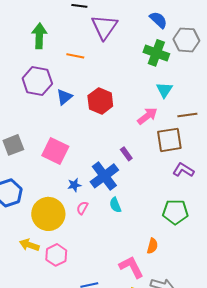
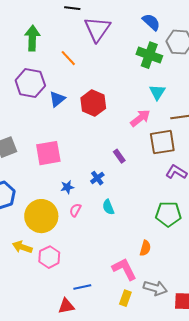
orange line: (75, 56) -> (68, 58), turned 36
pink square: (55, 151) -> (48, 153), turned -36
blue cross: (104, 176) -> (97, 178), size x0.5

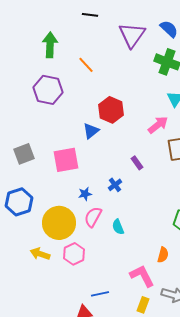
purple triangle: (97, 29) -> (132, 35), moved
blue triangle: (57, 99) -> (91, 131), moved
cyan semicircle: (108, 207) -> (118, 227), moved
pink semicircle: (75, 210) -> (93, 217), size x1.5
pink hexagon: (49, 257) -> (74, 254), moved

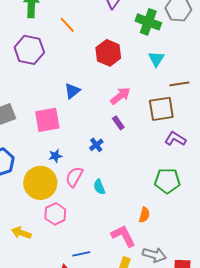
red hexagon: (111, 110) -> (108, 53), moved
pink arrow: (158, 125) -> (120, 96), moved
blue star: (85, 194) -> (55, 156), moved
yellow arrow: (40, 254) -> (21, 233), moved

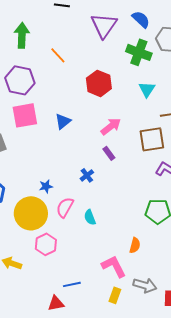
pink square: (47, 120) -> (25, 115), moved

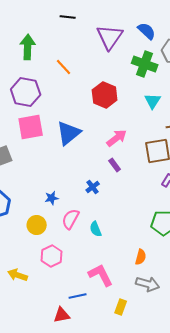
blue triangle: (63, 121) -> (69, 133), size x1.5
yellow circle: (31, 213) -> (37, 225), size x0.6
pink L-shape: (114, 266) -> (101, 275), moved
gray arrow: (145, 285) -> (148, 284), moved

